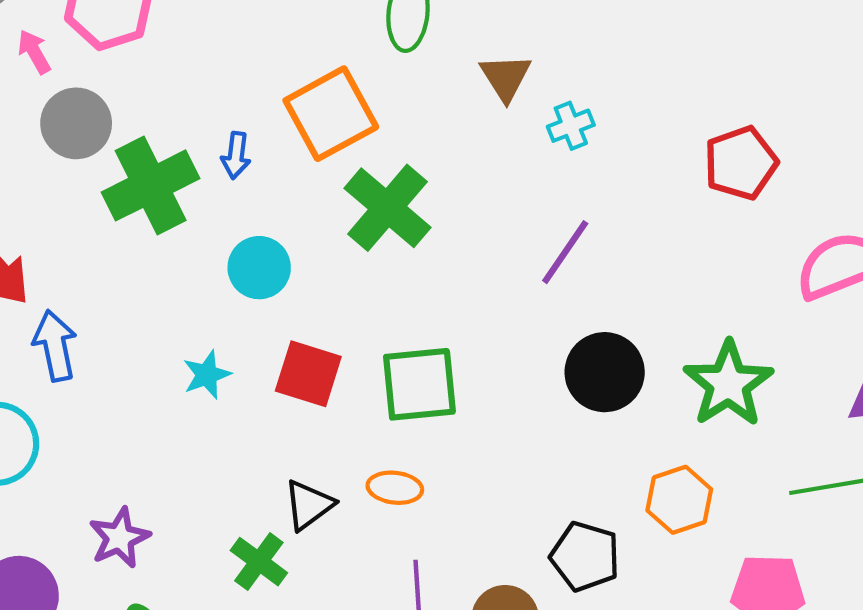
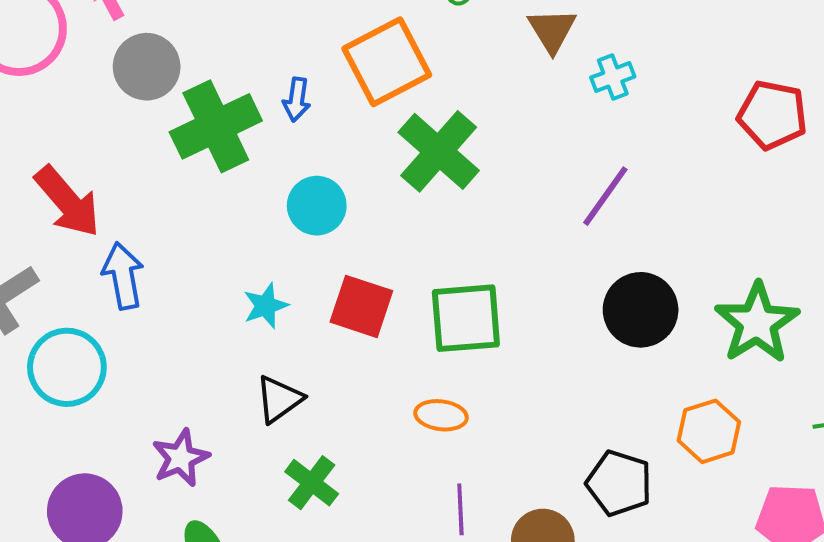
red pentagon: (741, 163) -> (772, 115), turned 30
black triangle: (309, 505) -> (279, 399), moved

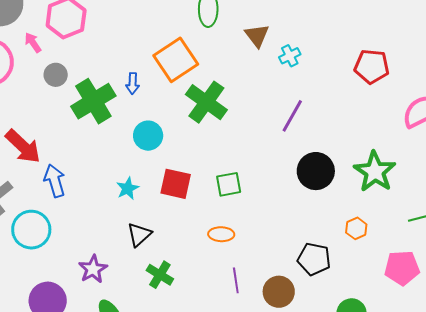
gray circle: (147, 67) -> (56, 75), size x0.7
green square: (466, 318) -> (229, 184), size x0.7
orange hexagon: (709, 431) -> (356, 228), size x0.7

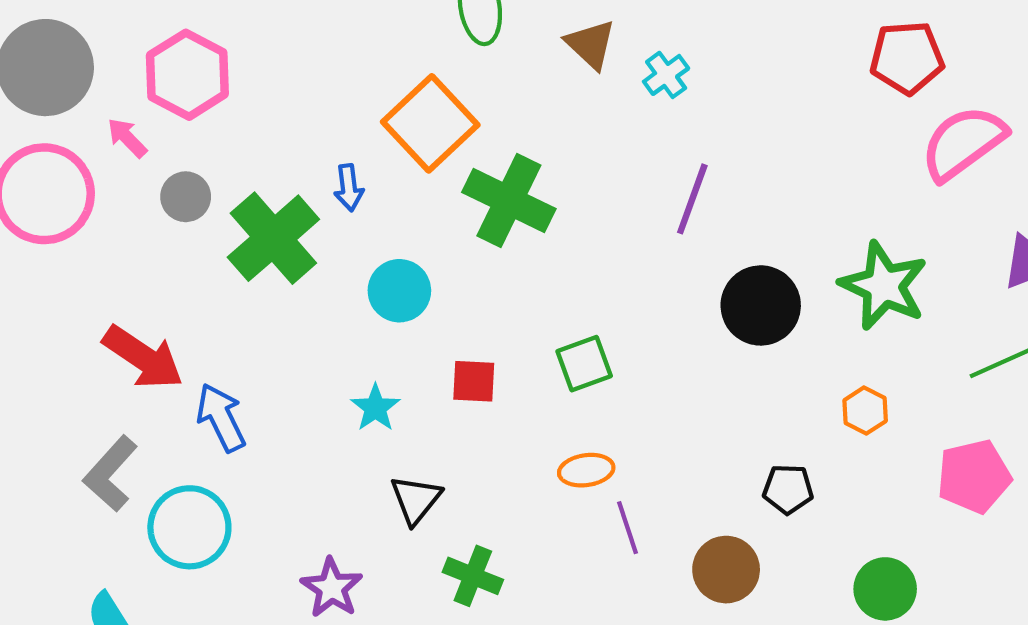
red pentagon: (372, 67) -> (907, 58), moved
red square: (176, 184) -> (474, 381), size x0.7
black pentagon: (314, 259) -> (788, 489), size x0.7
purple line: (236, 280) -> (627, 528), moved

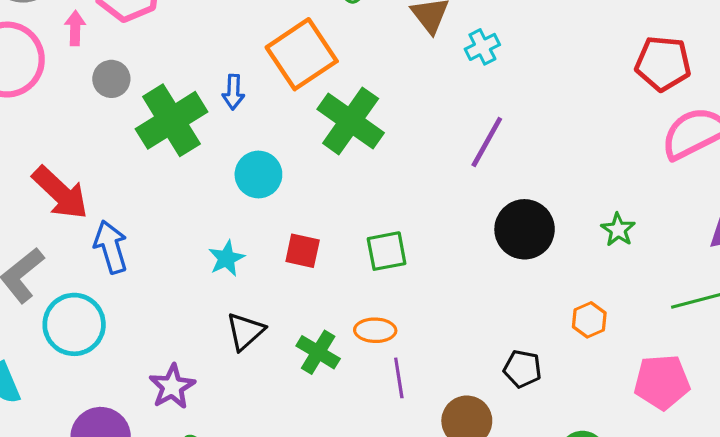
pink arrow: (127, 138) -> (75, 28), turned 36
green star: (884, 286) -> (618, 230), size x0.5
green cross: (473, 576) -> (318, 352), moved

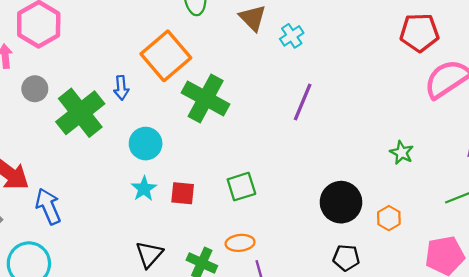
black circle: (525, 229) -> (341, 202), moved
cyan star: (226, 258) -> (144, 189), moved

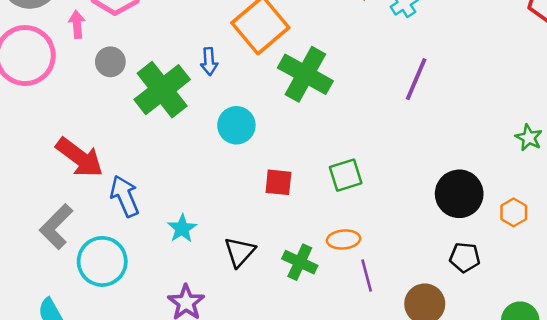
cyan star: (144, 189) -> (182, 229), moved

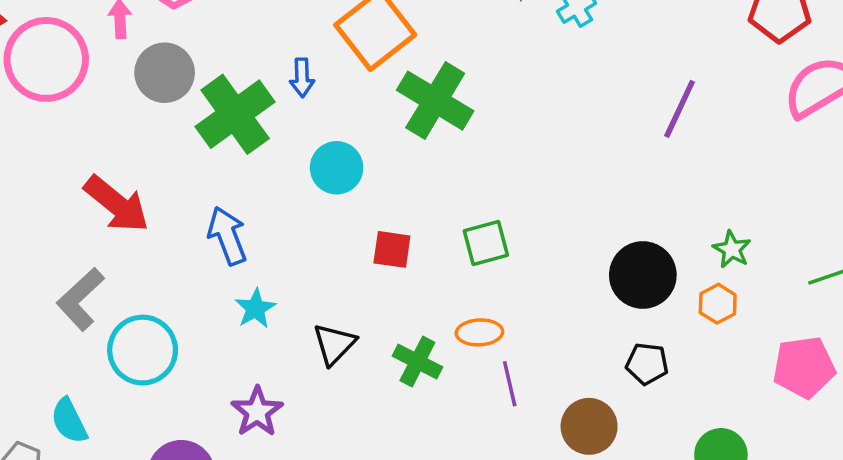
gray circle: (110, 62) -> (165, 73), size x1.4
purple line: (416, 79) -> (680, 109), moved
green star: (529, 138) -> (732, 249), moved
blue arrow: (125, 196) -> (227, 236), moved

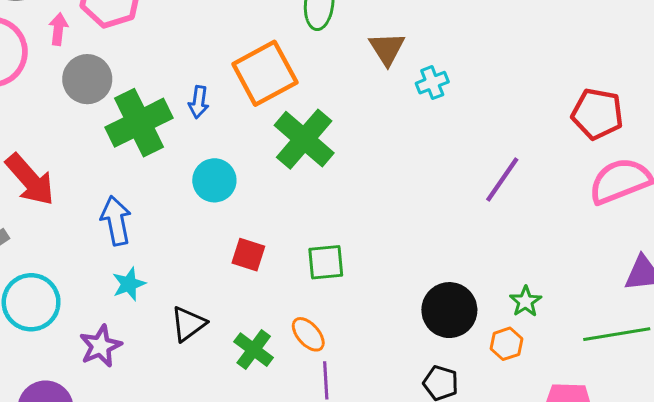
orange ellipse: (479, 332) -> (308, 334), turned 42
purple star: (257, 412) -> (100, 346), moved

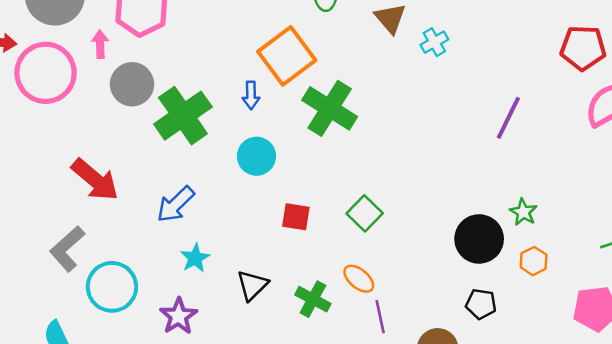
blue arrow: (199, 102) -> (251, 95), moved
blue arrow: (116, 221) -> (176, 204), turned -114
green square: (326, 262) -> (365, 213), turned -32
green star: (526, 301) -> (523, 212), moved

